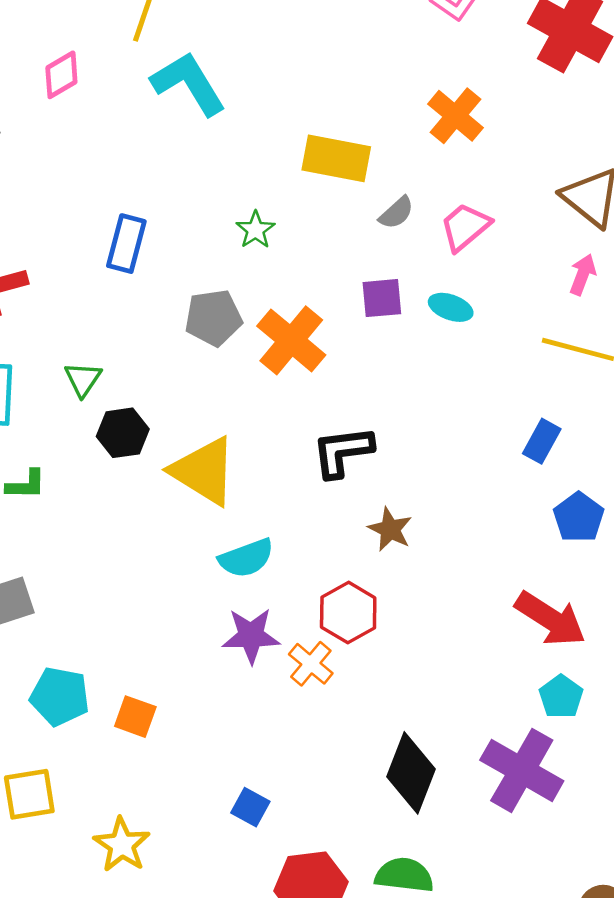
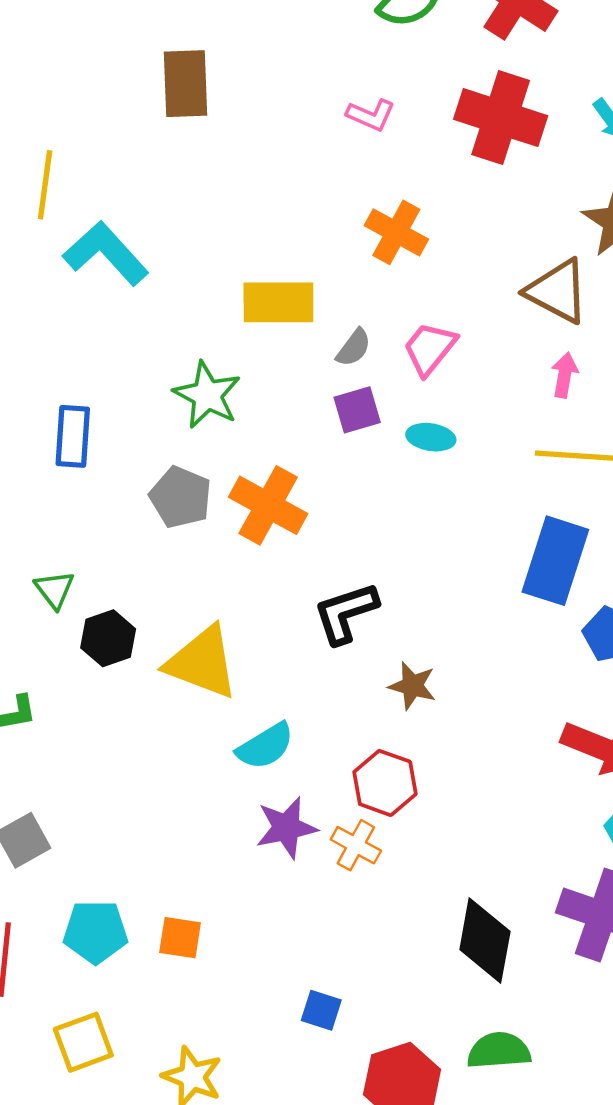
green star: (255, 230) -> (207, 395), size x1.6
purple square: (382, 298) -> (357, 410), moved
gray pentagon: (213, 318) -> (181, 497), turned -30
blue rectangle: (542, 441) -> (555, 561), size x1.8

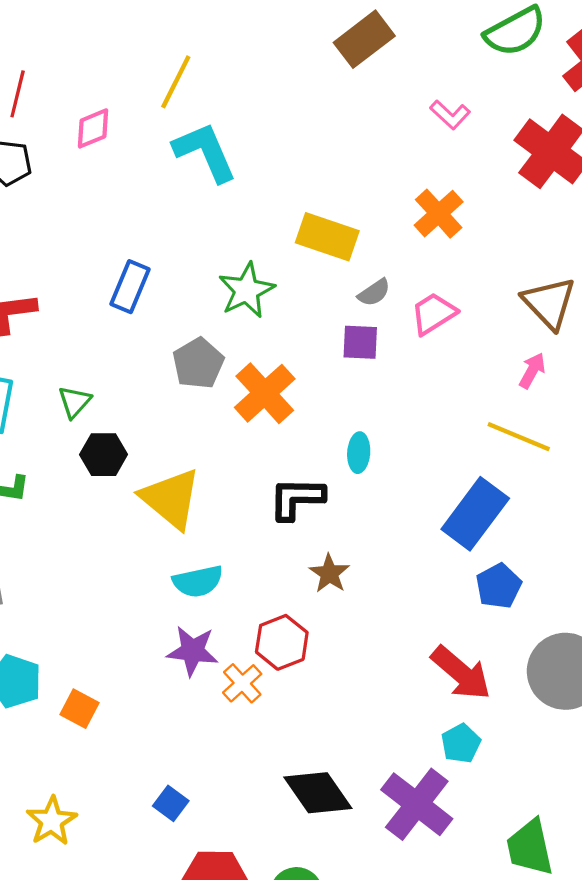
brown rectangle: (185, 84) -> (364, 39), moved, turned 36
cyan ellipse: (431, 437) -> (359, 453), moved, turned 66
black diamond: (485, 941) -> (318, 793), turned -64

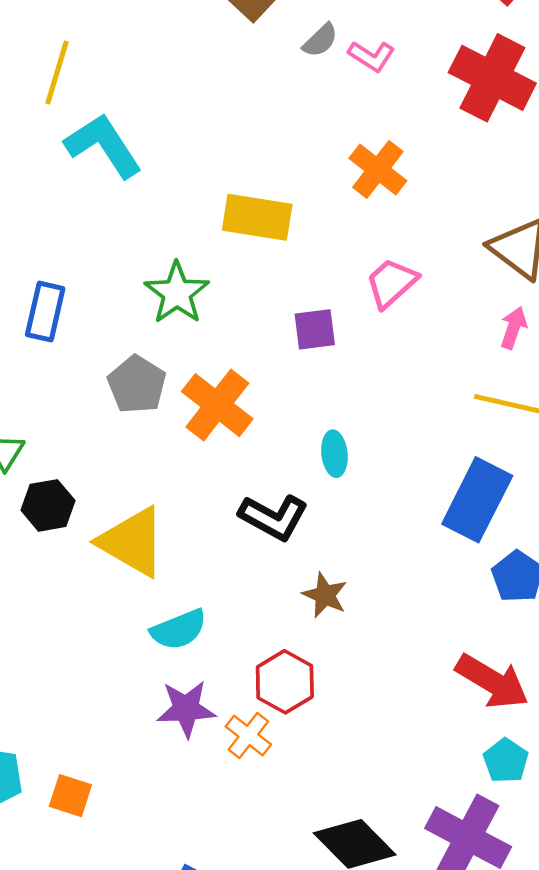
gray semicircle: (374, 293) -> (320, 40), moved
black L-shape: (297, 498) -> (274, 517), turned -142

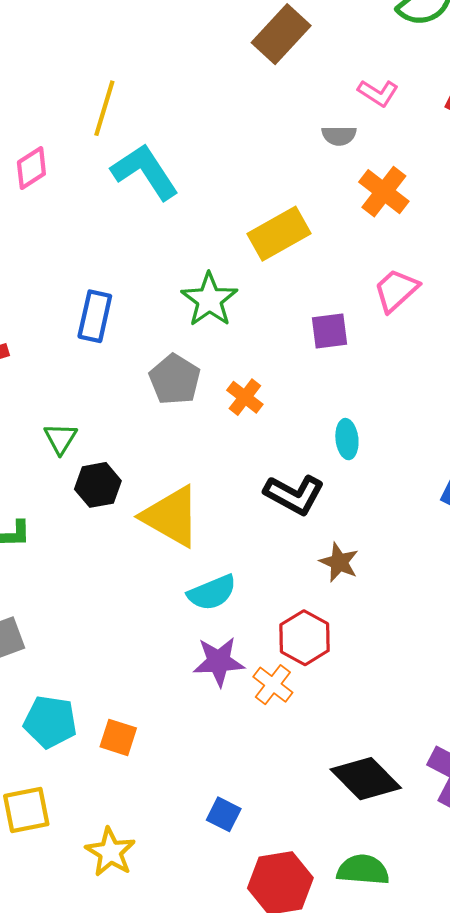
gray semicircle: (320, 40) -> (339, 136), moved, turned 44
yellow rectangle: (257, 217) -> (279, 234), turned -38
orange cross: (217, 405) -> (245, 397), size x0.6

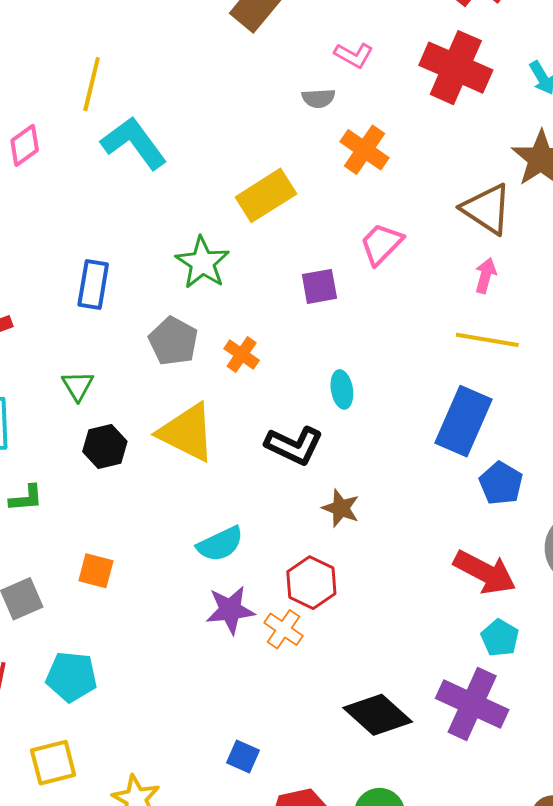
green triangle: (60, 438) -> (78, 386), moved
yellow triangle: (171, 516) -> (187, 432), moved
orange square: (118, 737) -> (96, 571), moved

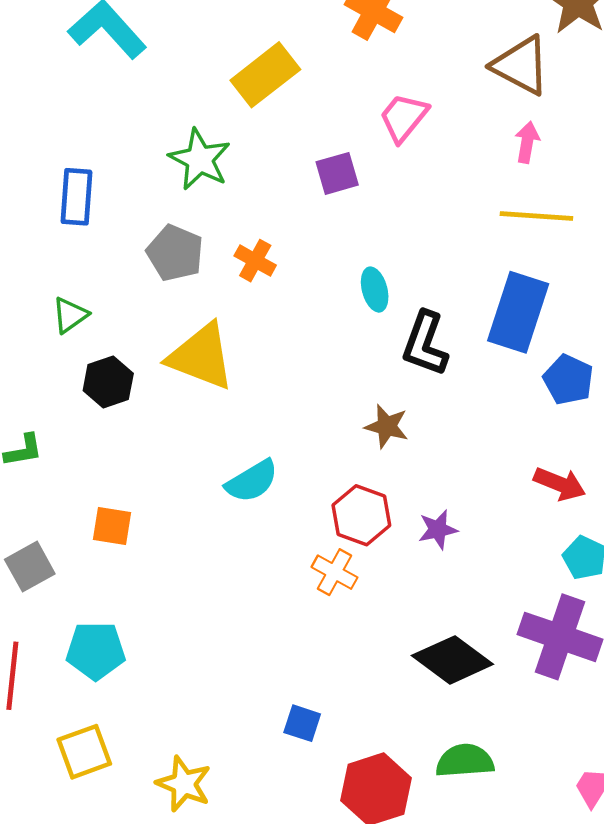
green triangle: (78, 386) -> (70, 315), turned 32
black L-shape: (294, 445) -> (425, 344), moved, turned 90
red arrow: (485, 572) -> (560, 484), size x0.7
purple star: (230, 610) -> (438, 529), moved, size x0.7

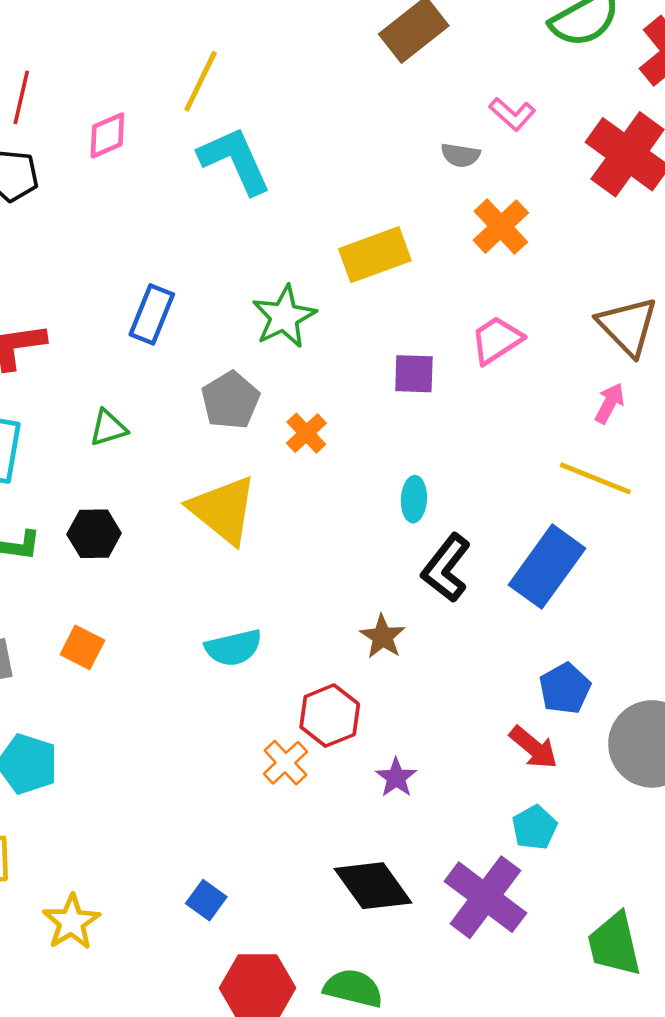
blue pentagon: (568, 380) -> (565, 689), moved
black hexagon: (108, 382) -> (94, 534), moved
purple star: (438, 529) -> (396, 778), moved, turned 30

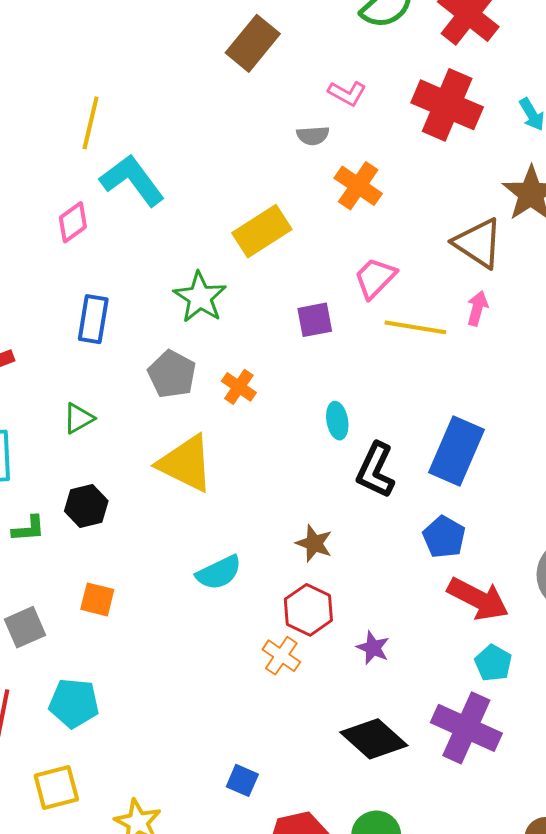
pink diamond: (107, 135) -> (73, 222), moved
yellow line: (595, 478) -> (415, 327), moved
brown star: (383, 637) -> (314, 543), moved
blue pentagon: (565, 689) -> (444, 537), moved
red arrow: (533, 747) -> (478, 599), size x1.4

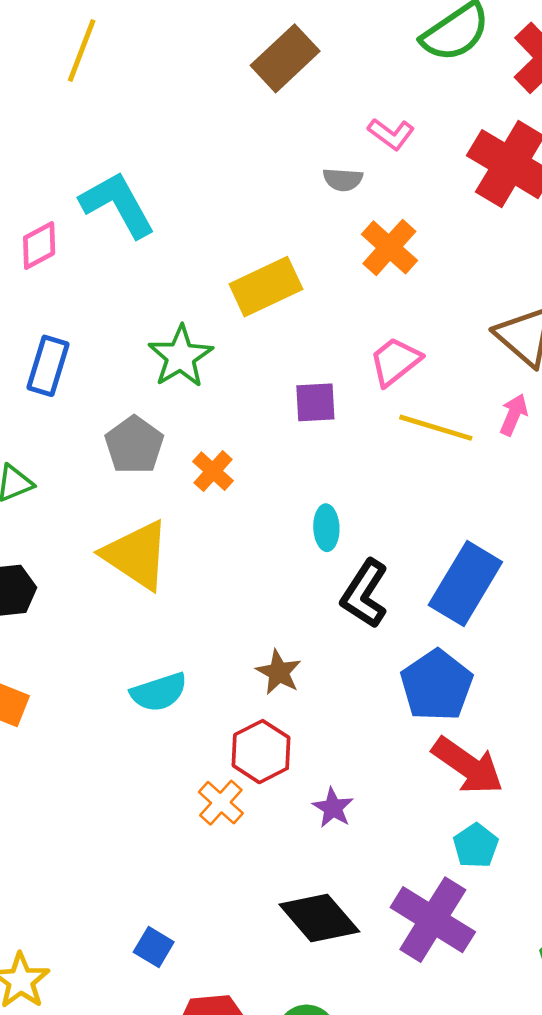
yellow line: (91, 123) -> (82, 51), moved
blue pentagon: (444, 537) -> (437, 685), size x1.4

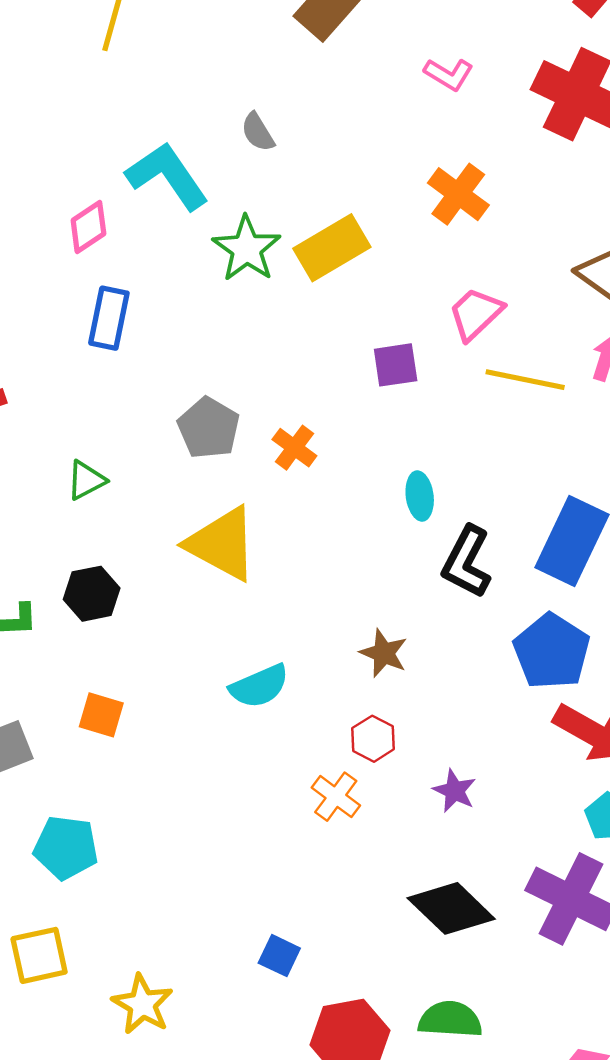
gray semicircle: (343, 180) -> (258, 132), moved, turned 60
green star: (181, 357) -> (247, 249), moved
blue rectangle: (48, 366) -> (109, 318), moved
red hexagon: (261, 752) -> (373, 739), size x0.7

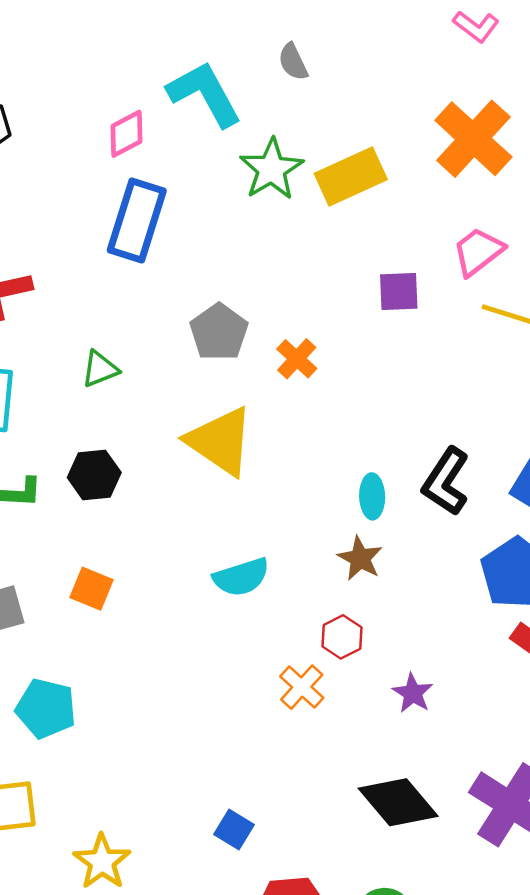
orange cross: (458, 194) -> (473, 139), size x1.4
blue rectangle: (109, 318) -> (137, 221), size x1.4
cyan ellipse: (420, 496) -> (372, 496), moved

